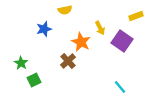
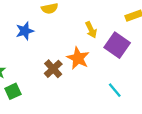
orange star: (81, 42) -> (78, 58), moved
cyan line: (120, 87) -> (115, 90), moved

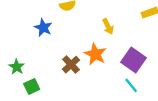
blue star: (25, 31) -> (43, 28), turned -30
purple square: (117, 45) -> (133, 60), moved

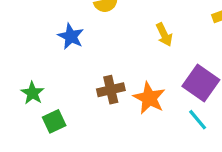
orange star: (95, 54) -> (149, 98), moved
brown cross: (71, 65) -> (111, 90), turned 30

